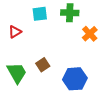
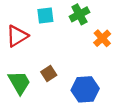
green cross: (70, 13) -> (79, 14), turned -30
red triangle: (15, 32) -> (17, 36), size x1.5

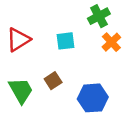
green cross: (79, 14) -> (99, 16), moved
cyan square: (45, 16) -> (65, 41), moved

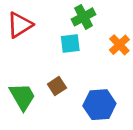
green cross: (99, 16) -> (83, 17), moved
red triangle: (18, 40) -> (20, 25), moved

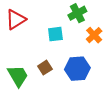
green cross: (83, 17) -> (77, 13), moved
blue hexagon: (99, 105) -> (77, 69), moved

